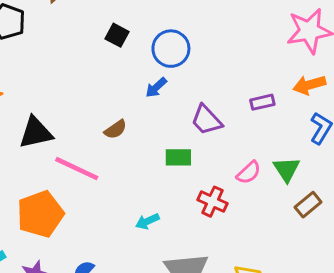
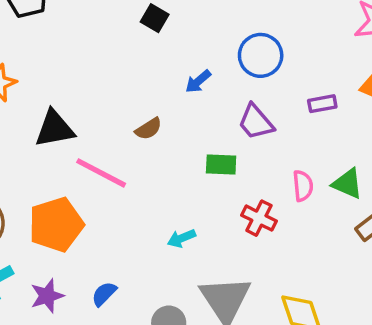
blue circle: (171, 49) -> (261, 55), moved
green triangle: (286, 169) -> (347, 184), turned -36
pink semicircle: (249, 173) -> (303, 186), turned -55

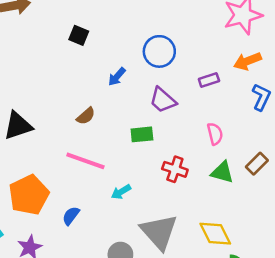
pink line: (101, 173) -> (85, 161), moved
green triangle: (347, 184) -> (222, 172), moved
pink semicircle: (303, 186) -> (215, 134), moved
blue semicircle: (104, 294) -> (71, 216), moved

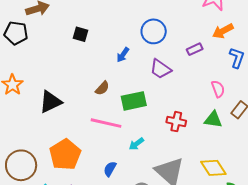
black square: (79, 35) -> (80, 34), moved
green rectangle: (142, 134) -> (134, 101), moved, size x1.4
pink semicircle: (215, 134) -> (218, 89), moved
blue semicircle: (71, 216) -> (110, 169), moved

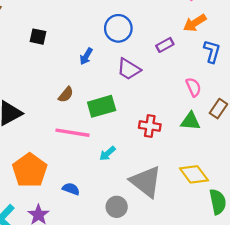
blue semicircle: (110, 169) -> (71, 189), moved, turned 84

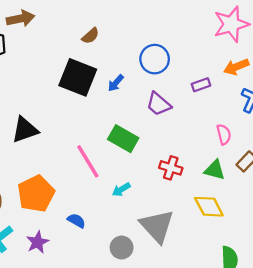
black square: (38, 37) -> (78, 77), moved, size x2.0
brown semicircle: (66, 95) -> (91, 36), moved
green rectangle: (102, 106) -> (123, 139), turned 36
pink line: (72, 133) -> (88, 161), turned 40
yellow diamond: (194, 174) -> (209, 207), moved

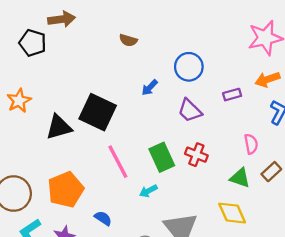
brown semicircle: (91, 36) -> (128, 40), turned 54
black square: (78, 77) -> (98, 112), moved
green rectangle: (123, 139) -> (162, 157), moved, turned 32
red cross: (171, 168) -> (196, 155), moved

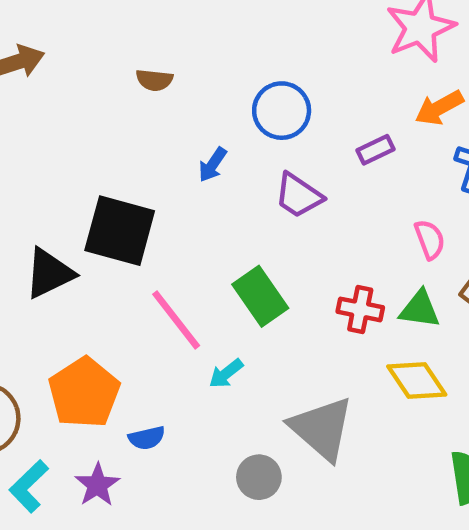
red cross: (196, 155) -> (360, 309), moved
cyan arrow: (148, 191) -> (226, 374), moved
blue semicircle: (103, 218) -> (147, 438), moved, turned 144

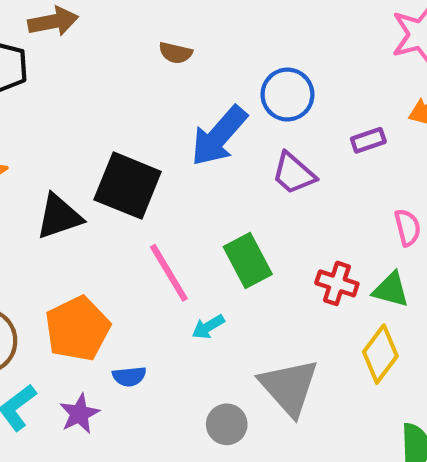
blue arrow: (213, 165) -> (219, 136), size x2.0
yellow diamond: (417, 381) -> (380, 354), turned 64

